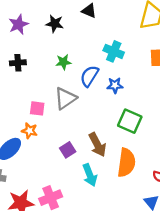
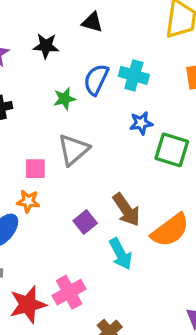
blue semicircle: (89, 76) -> (96, 80), moved
green square: (130, 121) -> (172, 150), moved
orange semicircle: (126, 163) -> (170, 230), turned 52

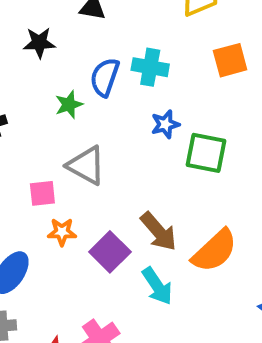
gray triangle: (73, 150) -> (86, 165), turned -44
orange star: (28, 201) -> (62, 232), moved
purple square: (85, 222) -> (110, 252), size x1.4

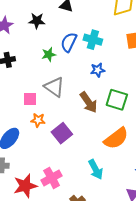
green square: (206, 153) -> (117, 100), moved
brown arrow: (159, 232) -> (89, 102), moved
cyan arrow: (157, 286) -> (96, 169), moved

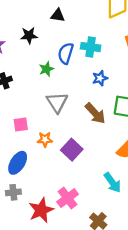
gray triangle: (54, 87) -> (57, 102), turned 30
pink square: (30, 99) -> (21, 125), moved

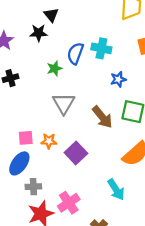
black triangle: (58, 15) -> (51, 15), moved, turned 40
blue star: (100, 78) -> (118, 79), moved
pink square: (21, 125) -> (26, 138), moved
gray cross: (13, 192) -> (33, 187), moved

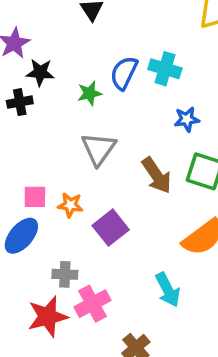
black star: (39, 33) -> (40, 72), moved
gray cross: (33, 187) -> (65, 274), moved

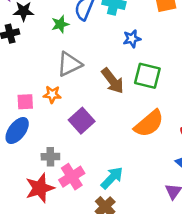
gray triangle: (99, 149) -> (69, 64), turned 32
orange star: (70, 205) -> (52, 94), moved
cyan arrow: (168, 290) -> (112, 178), moved, turned -105

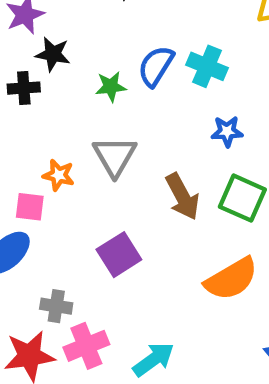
gray triangle: (69, 64) -> (115, 156), turned -44
orange star: (52, 94) -> (59, 175), moved

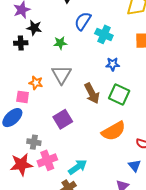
blue semicircle: (156, 66) -> (83, 21), moved

